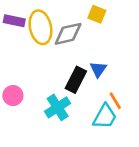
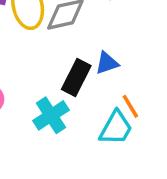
blue triangle: (98, 69) -> (107, 63), turned 36

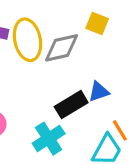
black rectangle: (76, 77) -> (71, 105), turned 32

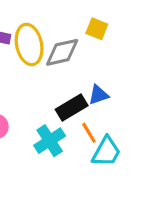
orange line: (120, 130) -> (89, 133), moved

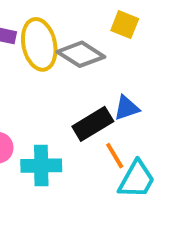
gray diamond: (62, 52) -> (81, 54), turned 45
cyan cross: (50, 141) -> (41, 166), moved, turned 32

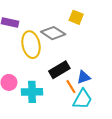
yellow ellipse: (39, 44) -> (31, 45), moved
blue triangle: (127, 108) -> (84, 77), moved

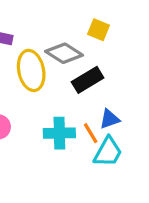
black rectangle: (59, 70) -> (88, 80), moved
cyan cross: (32, 92) -> (59, 133), moved

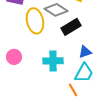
orange line: (91, 133) -> (73, 90), moved

